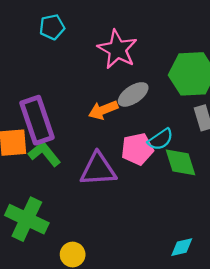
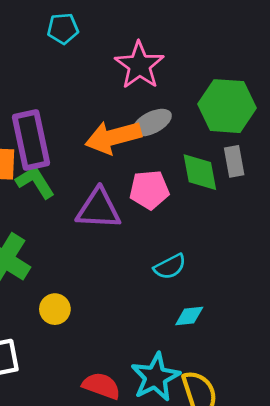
orange arrow: (103, 110) -> (113, 137), size x1.5
cyan semicircle: (160, 139) -> (170, 267), moved
green diamond: (181, 162) -> (200, 172), moved

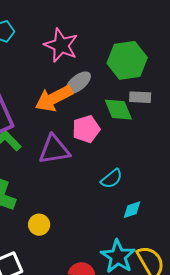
gray rectangle: (234, 161) -> (140, 97), turned -65

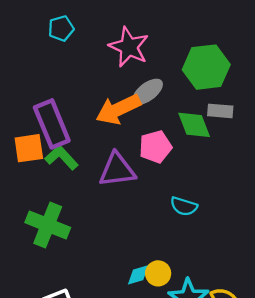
cyan semicircle: (112, 179) -> (184, 206), turned 55
cyan diamond: (132, 210) -> (138, 275), moved
yellow circle: (39, 225) -> (158, 273), moved

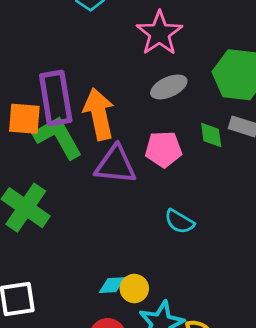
orange arrow: (118, 109) -> (99, 114), moved, turned 90
green diamond: (194, 125) -> (211, 135), size x0.7
green L-shape: (61, 158) -> (58, 137), size x1.4

